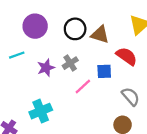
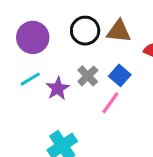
cyan line: (17, 55) -> (30, 79), moved
blue square: (104, 71) -> (120, 75), moved, turned -35

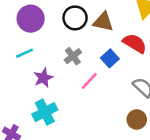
blue square: (120, 75) -> (110, 58), moved
purple star: (58, 88) -> (43, 78), moved

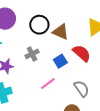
pink line: (89, 81) -> (48, 84), moved

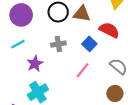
gray cross: (32, 54) -> (58, 44), turned 32

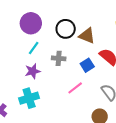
cyan line: (18, 44) -> (34, 48), moved, turned -40

